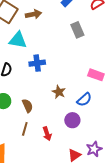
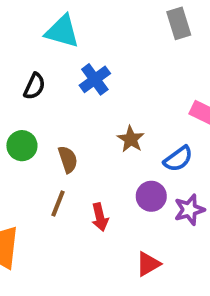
blue cross: (37, 63) -> (95, 79), turned -35
purple star: (94, 149) -> (189, 210), moved

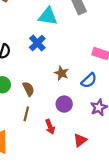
cyan triangle: (62, 31) -> (48, 16), moved
purple circle: (151, 196) -> (64, 104), moved
red arrow: (100, 217) -> (50, 127), moved

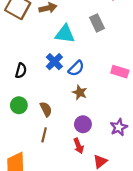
blue semicircle: (89, 80) -> (76, 68), moved
red arrow: (50, 127) -> (78, 146), moved

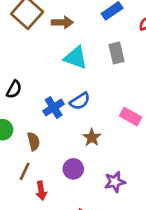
blue cross: (54, 62) -> (54, 107), moved
brown star: (80, 92) -> (92, 137), moved
red arrow: (78, 146) -> (41, 191), moved

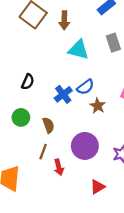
brown arrow: (62, 22) -> (64, 20), turned 96
brown star: (92, 137) -> (98, 106), moved
purple circle: (73, 169) -> (85, 146), size x1.5

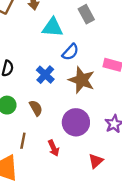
blue semicircle: (85, 87) -> (70, 52), moved
brown star: (98, 106) -> (82, 80), size x1.6
brown line: (43, 152) -> (23, 141), moved

